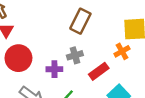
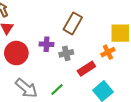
purple cross: (54, 69) -> (46, 44), moved

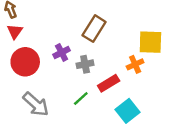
purple cross: (46, 44) -> (62, 52), turned -32
green line: (57, 90) -> (81, 98), moved

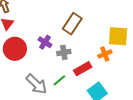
purple cross: (62, 52) -> (45, 42), turned -32
gray arrow: (36, 104) -> (36, 84), moved

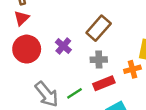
gray cross: (64, 52) -> (99, 60), moved

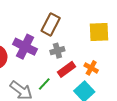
purple cross: (63, 46) -> (25, 47), size x1.6
orange cross: (132, 69) -> (91, 68), moved, turned -32

